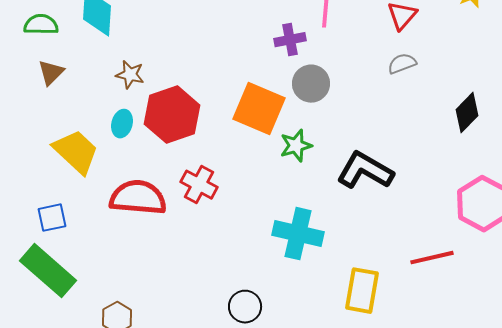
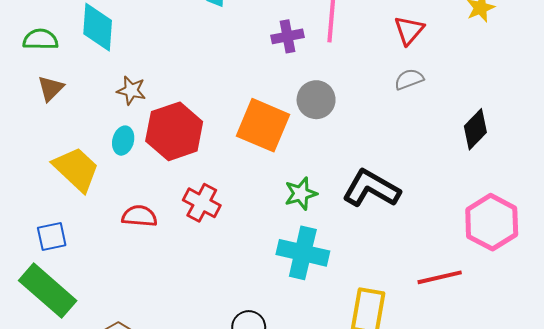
purple cross: (290, 40) -> (288, 36), moved
green star: (296, 146) -> (301, 194), moved
red semicircle: (138, 198) -> (139, 216), size x0.6

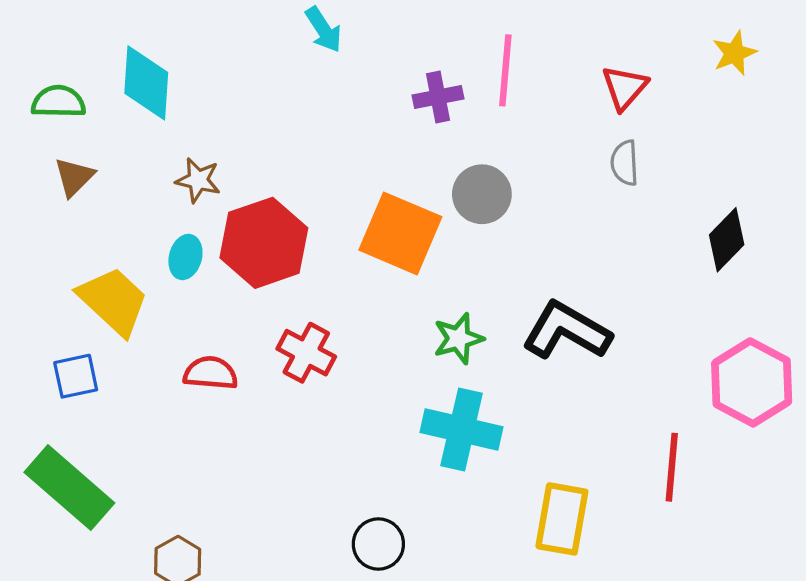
gray semicircle: (409, 79) -> (625, 163), turned -72
blue square: (52, 236) -> (76, 376), moved
red line: (440, 277) -> (672, 467), turned -72

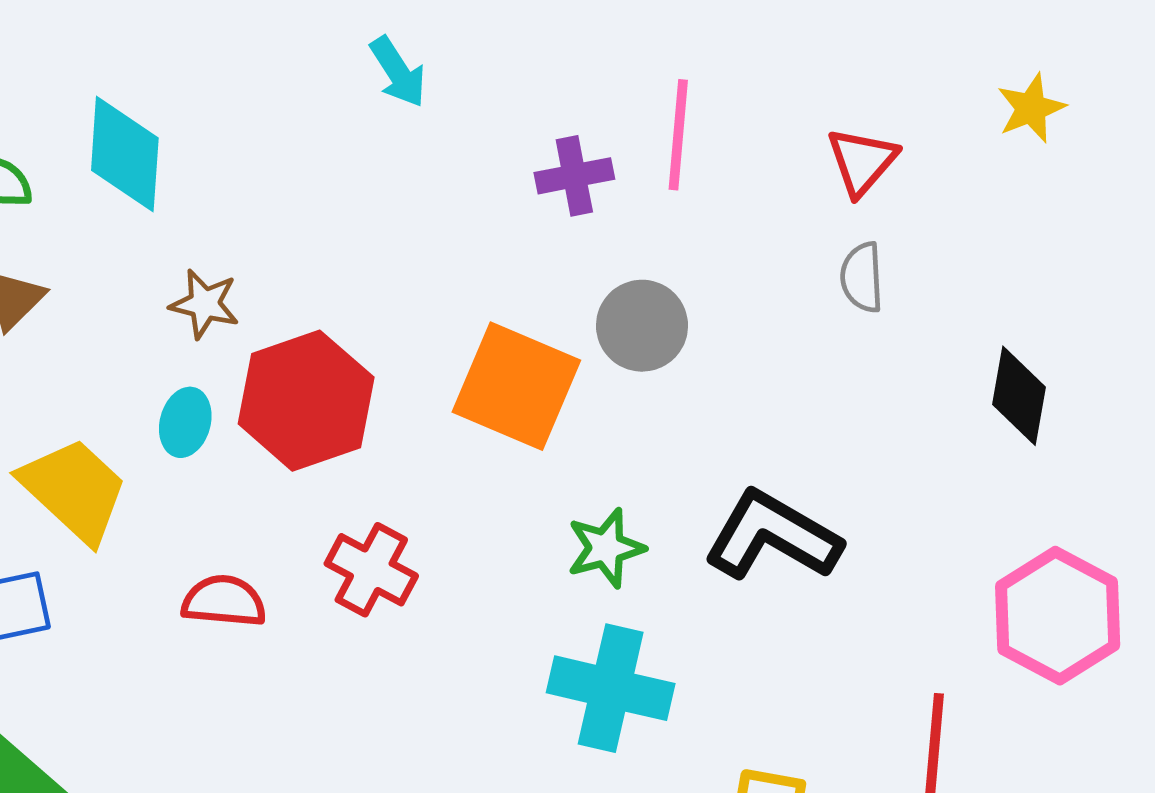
black diamond: (727, 240) -> (1019, 396), turned -34

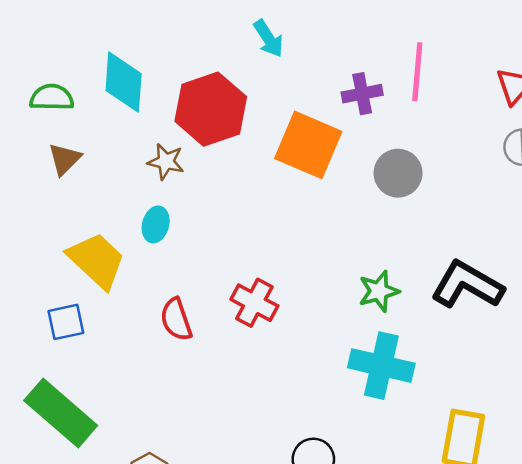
orange square: (516, 386) -> (308, 145), moved
red hexagon: (306, 401) -> (211, 109), moved
red semicircle: (224, 601) -> (176, 319), turned -114

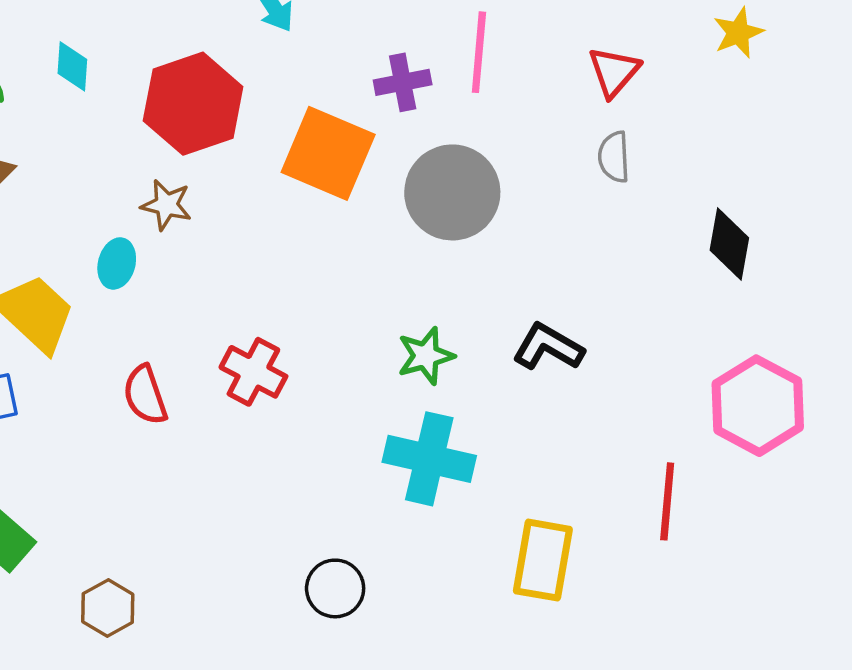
cyan diamond: (124, 82) -> (72, 66), size x0.6
brown star: (166, 162) -> (166, 205), moved
gray circle: (398, 173) -> (452, 192), size x1.4
black L-shape: (467, 285) -> (548, 347), size x0.7

